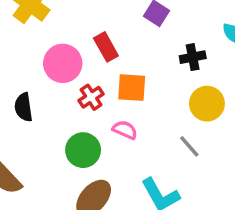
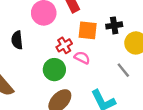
black cross: (193, 57) -> (114, 25), moved
red cross: (91, 97) -> (64, 45), moved

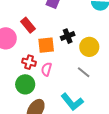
red cross: (64, 45) -> (29, 62), turned -32
pink semicircle: (82, 58) -> (46, 69), turned -88

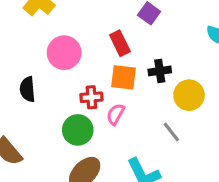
red rectangle: (28, 25) -> (120, 43), moved
red cross: (29, 62) -> (91, 97), turned -32

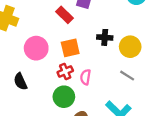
red rectangle: (120, 43) -> (65, 15), moved
black cross: (160, 71) -> (105, 37), turned 32
orange square: (124, 77) -> (70, 48), moved

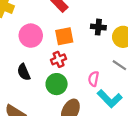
pink semicircle: (85, 77) -> (94, 79), moved
black semicircle: (20, 82) -> (24, 72), moved

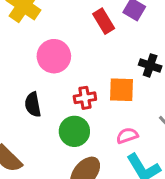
orange square: (64, 36) -> (122, 90), moved
pink semicircle: (94, 79) -> (127, 136), turned 48

